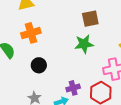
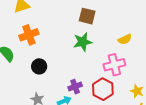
brown square: (90, 19) -> (87, 16), turned 30

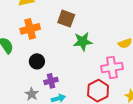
brown square: (87, 16) -> (66, 19), moved
purple cross: (75, 87) -> (51, 81), moved

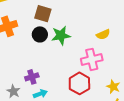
black circle: (37, 61) -> (40, 34), moved

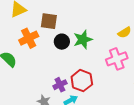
brown square: (43, 14) -> (49, 21), moved
red hexagon: (79, 83) -> (82, 81), moved

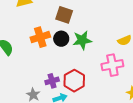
brown square: (49, 21) -> (64, 15), moved
orange cross: (29, 38) -> (40, 37), moved

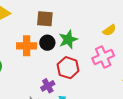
orange cross: (40, 37) -> (27, 46), turned 30
red hexagon: (74, 81) -> (68, 68), moved

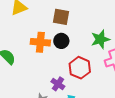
green star: (68, 40) -> (100, 39), moved
purple cross: (48, 86) -> (58, 84), turned -32

